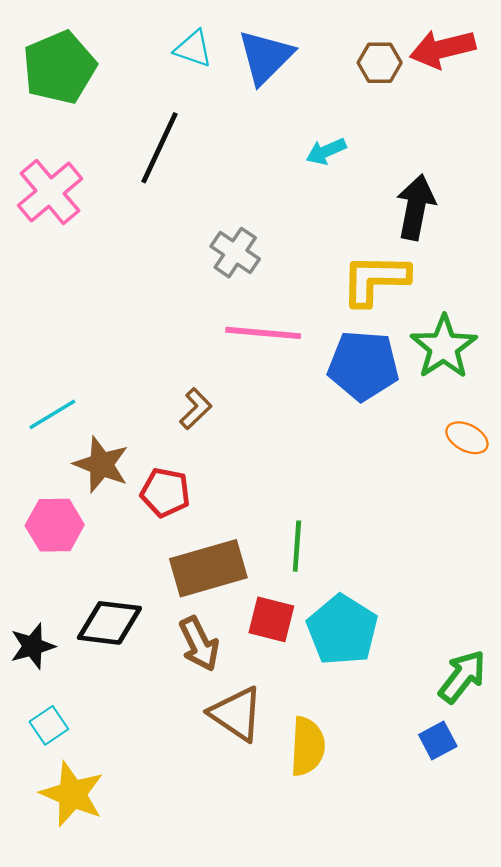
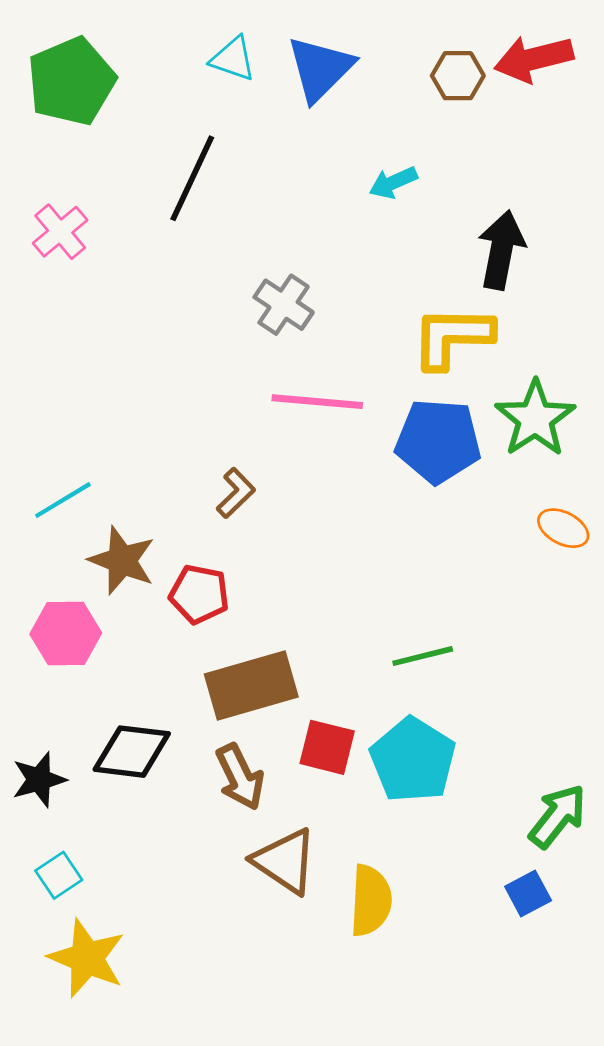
pink cross: (50, 192) -> (60, 232), size x0.7
green line: (297, 546) -> (423, 656), moved, turned 72

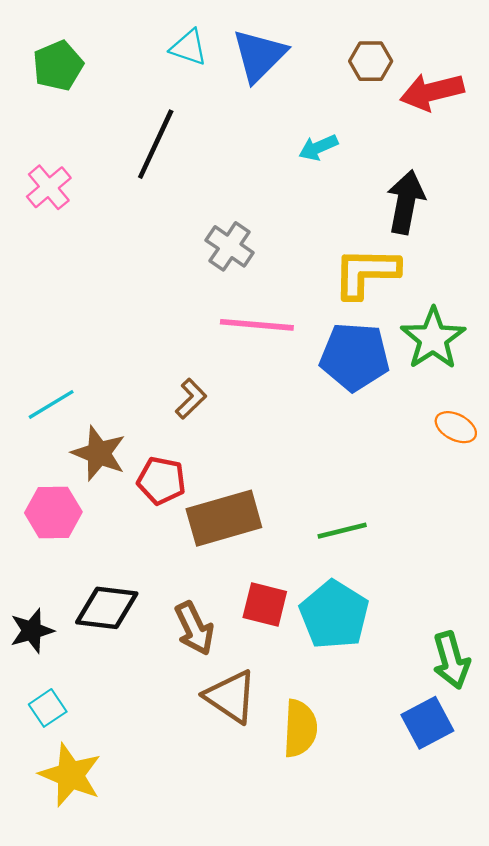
red arrow: (534, 59) -> (432, 92), moved
green pentagon: (71, 81) -> (58, 66), size x0.7
brown rectangle: (251, 686) -> (224, 518), moved
green arrow: (558, 816) -> (451, 660), turned 126
blue square: (528, 893) -> (427, 723), size x1.4

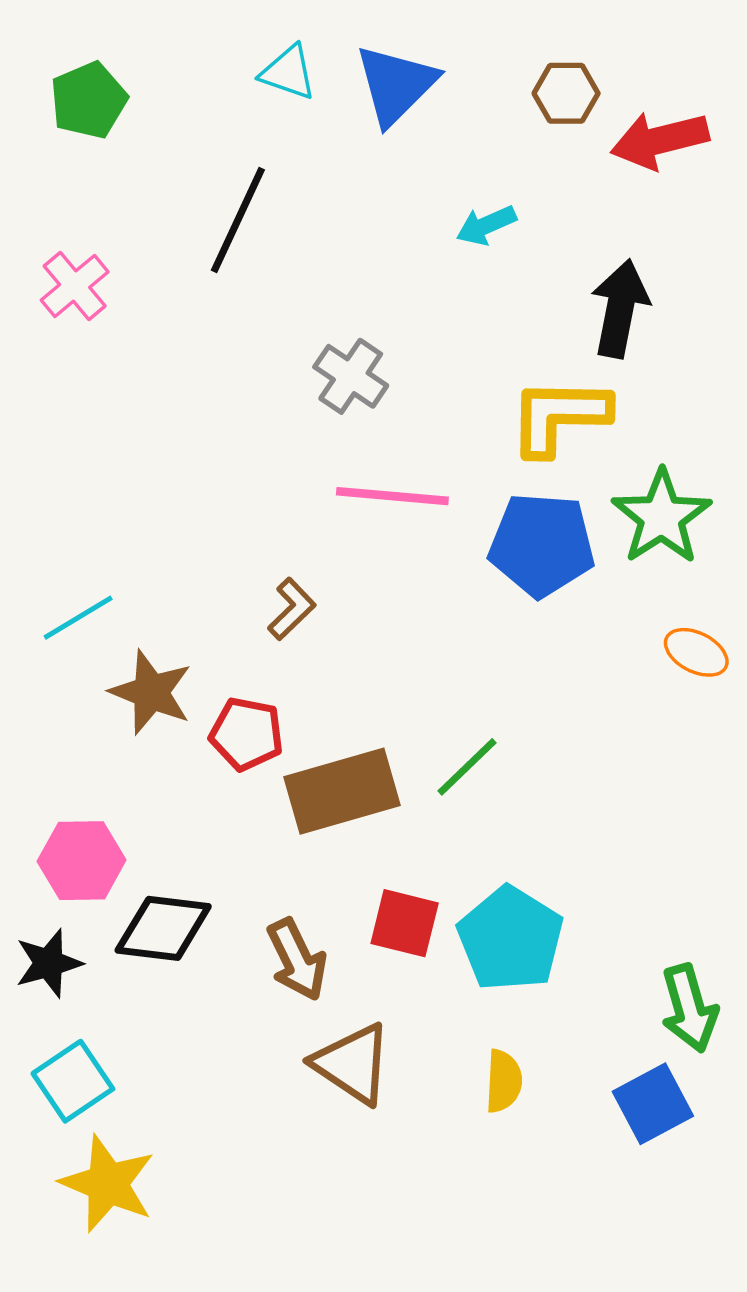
pink hexagon: (53, 512) -> (82, 861), moved
green line: (342, 531) -> (467, 767), moved, turned -30
cyan square: (48, 708) -> (73, 1081), size x1.4
yellow semicircle: (300, 728) -> (504, 1081), moved, size x0.7

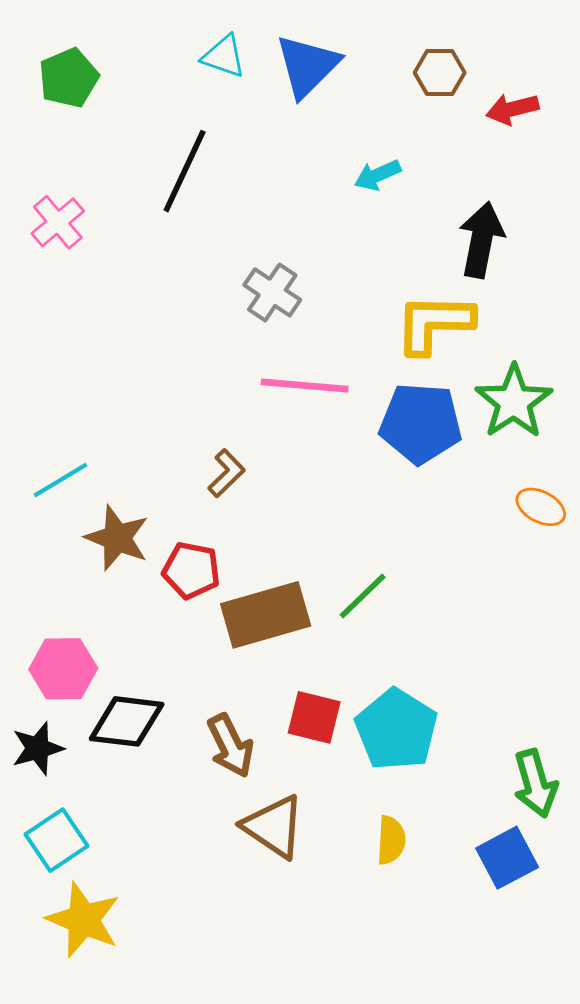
red arrow: (660, 140) -> (512, 109), size x0.7

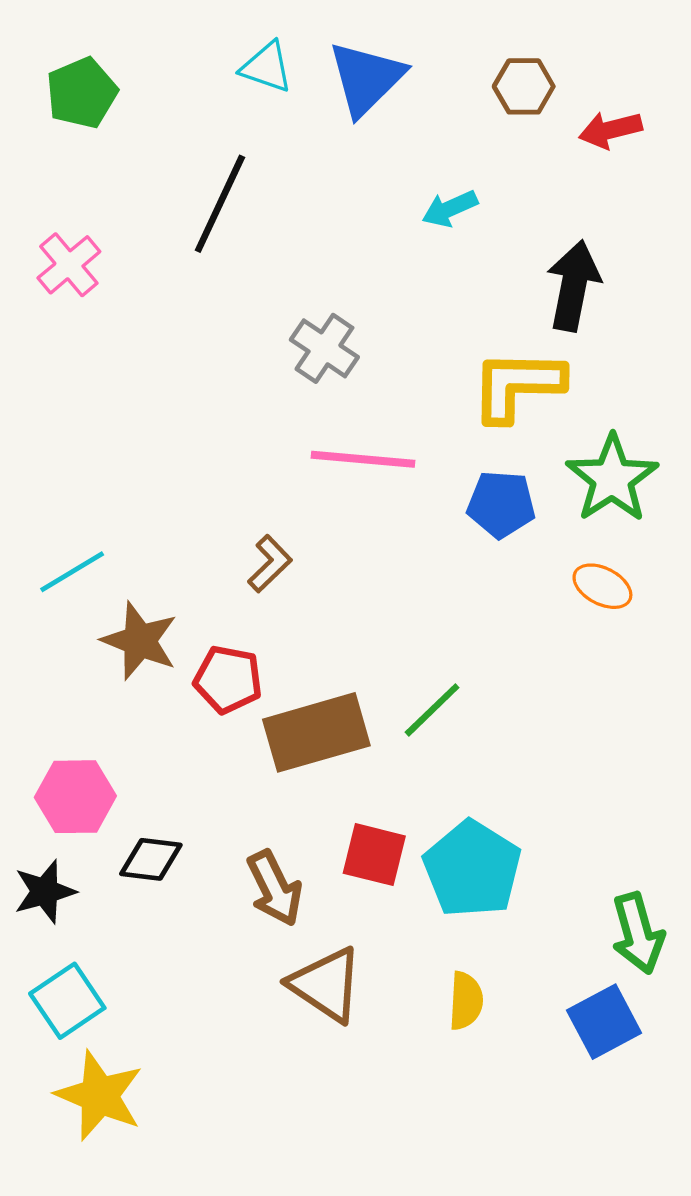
blue pentagon: (421, 423) -> (501, 504), size x0.7
orange ellipse: (541, 507) -> (602, 586), moved
black diamond: (127, 721) -> (151, 859), size x0.7

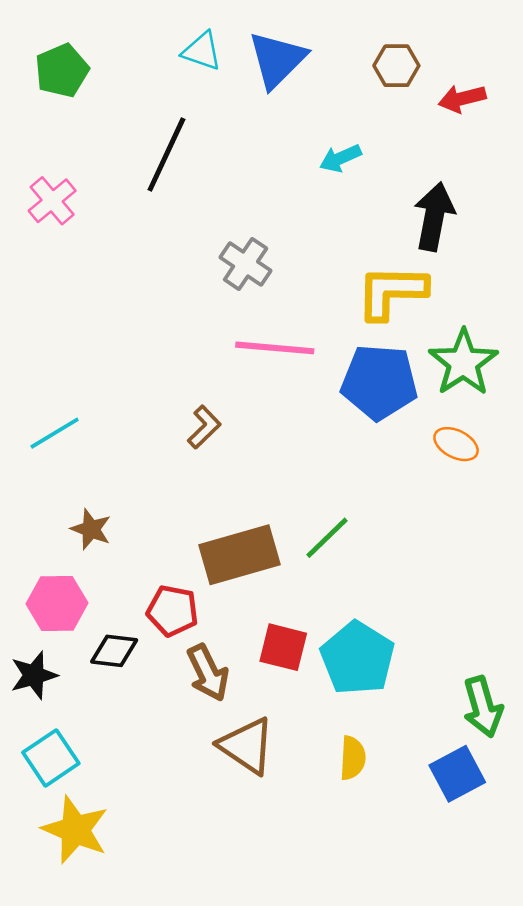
blue pentagon: (501, 504) -> (379, 382), size x1.5
brown star: (140, 641) -> (91, 529), moved, size x0.7
red pentagon: (228, 679) -> (173, 611), moved

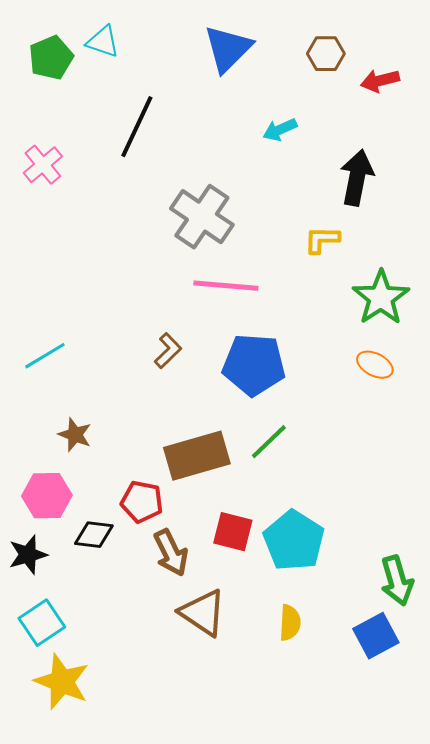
cyan triangle: (202, 51) -> (103, 42), moved
gray cross: (246, 264) -> (202, 217), size x1.5
yellow L-shape: (392, 292) -> (322, 240), size x0.6
blue pentagon: (379, 382) -> (254, 365), moved

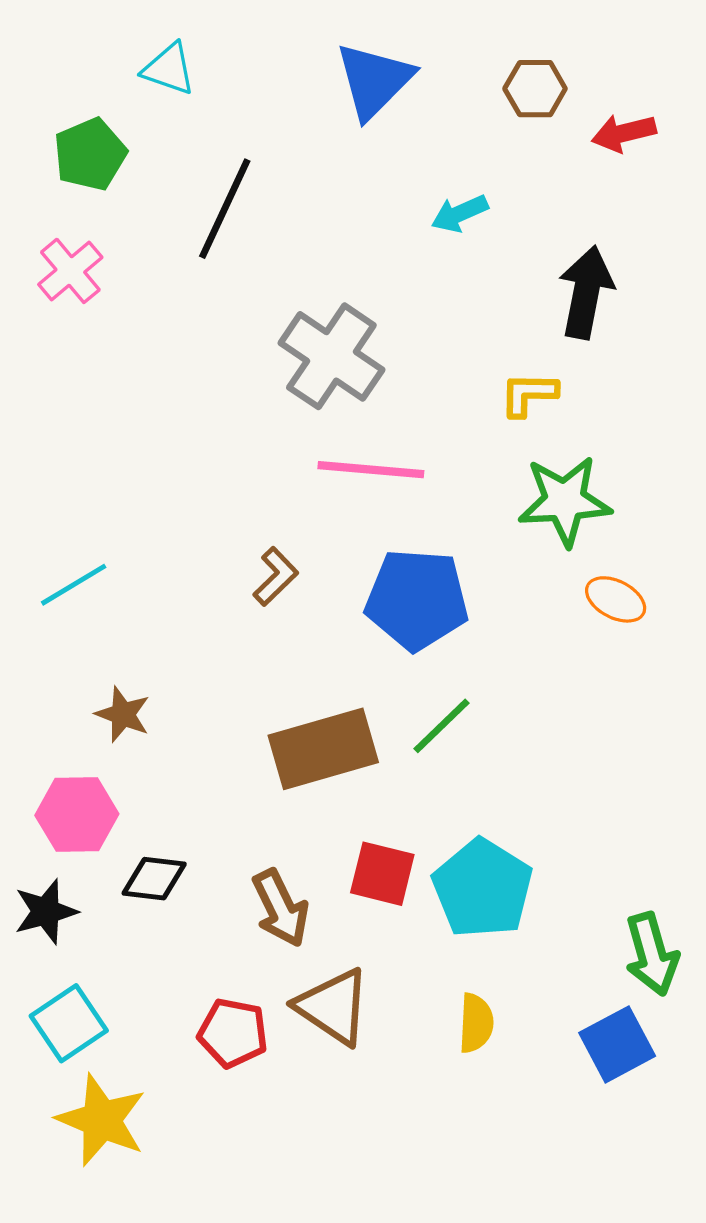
green pentagon: (51, 58) -> (90, 154), moved
green star: (381, 298) -> (565, 501), moved, turned 30
red pentagon: (142, 502) -> (233, 1033), moved

